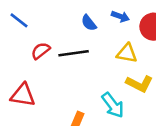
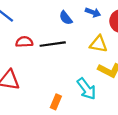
red semicircle: (41, 51) -> (24, 42), turned 35

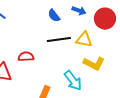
red semicircle: (24, 42) -> (26, 57), moved
black line: (53, 44) -> (59, 40), moved

